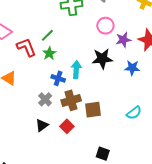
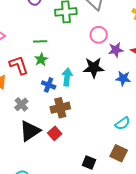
green line: (47, 35) -> (40, 41), turned 40
red L-shape: (26, 47) -> (19, 65), moved
gray cross: (45, 99) -> (21, 104), moved
brown square: (93, 110) -> (119, 153), moved, turned 30
black triangle: (42, 125) -> (30, 131), size x1.6

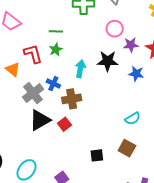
blue cross: (49, 85) -> (53, 84), moved
gray cross: (21, 104) -> (33, 93), size x1.5
black square: (89, 162) -> (97, 155), turned -32

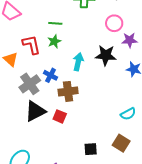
red square: (64, 124) -> (60, 116), turned -32

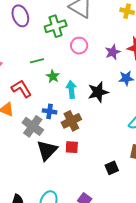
pink circle: (114, 23) -> (79, 46), moved
green star: (54, 41) -> (53, 76), moved
black star: (106, 55) -> (98, 92), moved

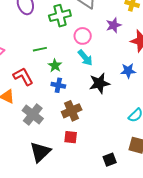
purple star: (113, 52) -> (114, 25), moved
cyan arrow: (71, 89) -> (85, 58), moved, turned 144
blue cross: (50, 111) -> (58, 85), moved
black triangle: (47, 150) -> (40, 152), moved

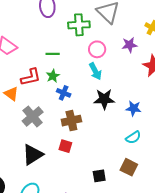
green star: (55, 66) -> (53, 76), moved
blue star: (128, 71) -> (134, 108), moved
red L-shape: (23, 76) -> (31, 77), turned 95

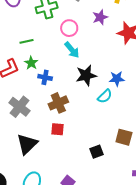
cyan semicircle: (133, 137) -> (105, 96), moved

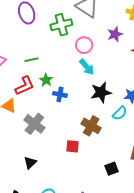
green line: (27, 41) -> (31, 60), moved
brown cross: (58, 103) -> (91, 126), moved, turned -36
black triangle: (27, 144) -> (30, 163), moved, size x0.6

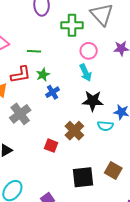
blue cross: (60, 94) -> (52, 92), turned 32
cyan semicircle: (120, 113) -> (105, 126), turned 35
black square: (112, 169) -> (83, 177), size x1.6

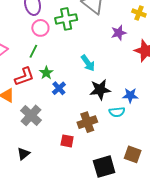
green line: (34, 51) -> (33, 51), turned -56
pink circle: (89, 51) -> (40, 28), moved
brown cross: (74, 131) -> (87, 122), turned 36

